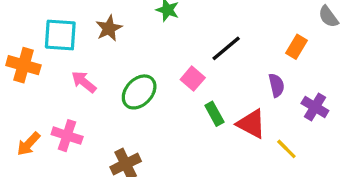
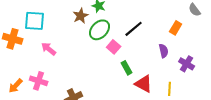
brown star: (109, 28) -> (81, 16), moved
green ellipse: (139, 92) -> (100, 30), moved
red triangle: (251, 124) -> (144, 84), moved
yellow line: (286, 149) -> (170, 89), turned 48

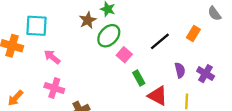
black line: (134, 29) -> (160, 41), moved
purple semicircle: (164, 51) -> (180, 70), moved
pink cross: (39, 81) -> (54, 88), moved

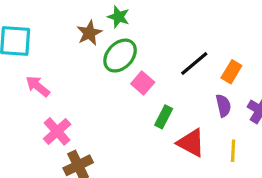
orange rectangle: (193, 34) -> (231, 72), moved
green rectangle: (139, 78) -> (164, 117), turned 56
pink cross: (54, 88) -> (57, 131), moved, turned 30

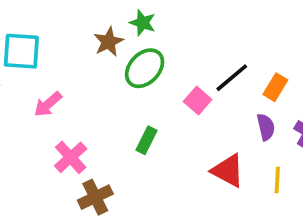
pink square: (143, 83) -> (198, 100), moved
pink arrow: (38, 86) -> (48, 104), turned -80
green rectangle: (164, 117) -> (146, 140), moved

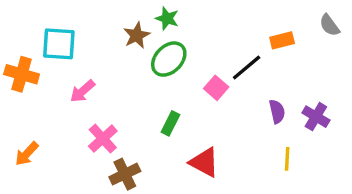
orange rectangle: (275, 87) -> (282, 40), moved, turned 45
red triangle: (228, 171) -> (204, 162), moved

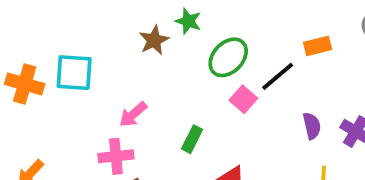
cyan square: (59, 44) -> (74, 73), moved
green ellipse: (169, 59) -> (228, 57), moved
pink arrow: (82, 91) -> (133, 114), moved
pink cross: (103, 139) -> (116, 156), turned 36

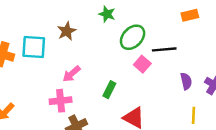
brown star: (154, 40) -> (67, 31), moved
orange rectangle: (318, 46) -> (190, 15), moved
black line: (278, 76) -> (164, 49), turned 35

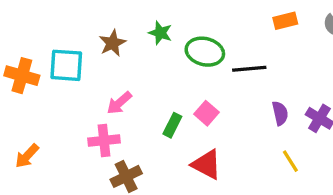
green star: (107, 14) -> (160, 33), moved
green ellipse: (133, 37) -> (205, 52), turned 60
pink square: (142, 64) -> (207, 113), moved
yellow line: (194, 115) -> (290, 161), turned -35

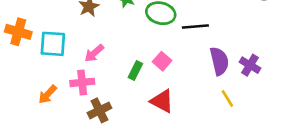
cyan square: (66, 65) -> (53, 44), moved
purple semicircle: (280, 113) -> (219, 61), size x1.5
orange arrow: (27, 156) -> (48, 94), moved

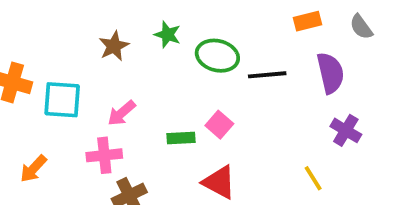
purple semicircle: (219, 61) -> (330, 73), moved
green rectangle: (135, 70) -> (181, 138), turned 60
orange arrow: (48, 94) -> (33, 169), moved

